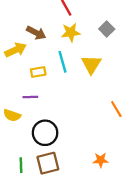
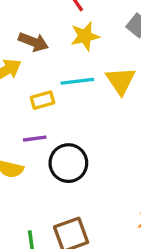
cyan line: (63, 62) -> (77, 81), turned -75
black circle: (45, 133) -> (68, 163), moved

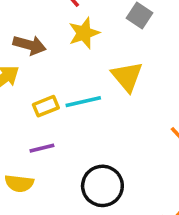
cyan line: (77, 81) -> (83, 102), moved
black circle: (68, 163) -> (102, 186), moved

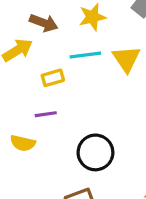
cyan line: (83, 102) -> (85, 55), moved

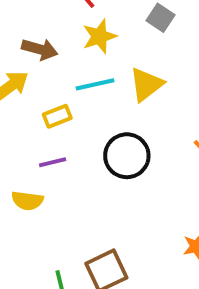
yellow triangle: (126, 59) -> (146, 84), turned 32
black circle: (95, 152) -> (127, 156), moved

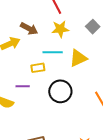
yellow rectangle: (57, 116) -> (38, 68), moved

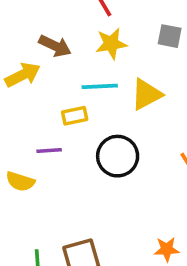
gray square: (93, 27) -> (170, 36), turned -32

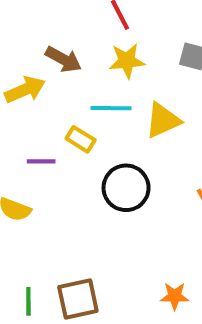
yellow rectangle: (75, 116) -> (81, 139), turned 40
purple line: (49, 150) -> (41, 161), moved

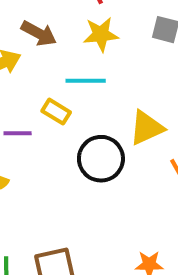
yellow triangle: (163, 120) -> (147, 128), moved

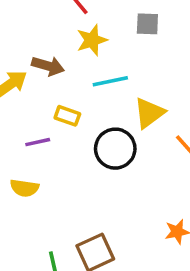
brown arrow: (39, 33) -> (48, 66), moved
cyan line: (86, 81) -> (110, 81), moved

